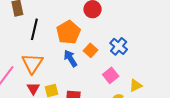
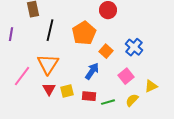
blue arrow: (70, 58) -> (92, 71), moved, turned 66

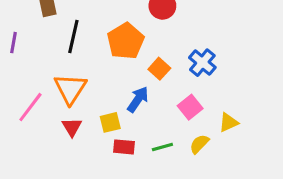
yellow square: (67, 91) -> (110, 122), moved
red rectangle: (89, 96) -> (124, 147), moved

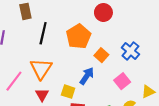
yellow square: (110, 122) -> (68, 92), turned 32

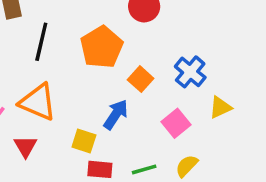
orange triangle: (41, 69) -> (38, 102), turned -40
yellow triangle: (148, 92) -> (220, 107), moved
red triangle: (42, 95) -> (25, 146), moved

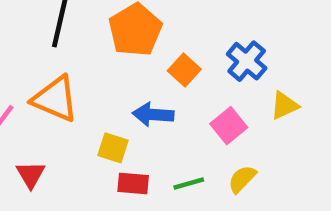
blue arrow: (116, 114) -> (153, 114), turned -120
red triangle: (25, 146) -> (31, 175), moved

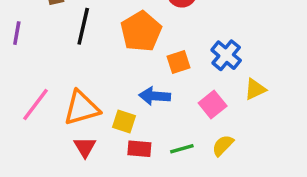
orange square: (184, 70) -> (178, 62), turned 30
orange triangle: (55, 99) -> (81, 108), moved, turned -39
red triangle: (31, 175) -> (85, 147), moved

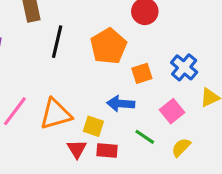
red triangle: (85, 147) -> (77, 149), moved
green line: (182, 149) -> (145, 137), moved, turned 50

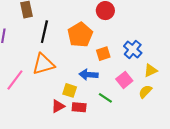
orange triangle: (56, 114) -> (43, 64), moved
yellow semicircle: (181, 147) -> (145, 92), moved
red triangle: (77, 149) -> (58, 106), turned 32

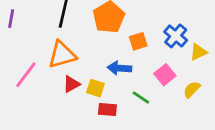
yellow triangle: (151, 70) -> (198, 52), moved
red triangle: (58, 106) -> (71, 84), moved

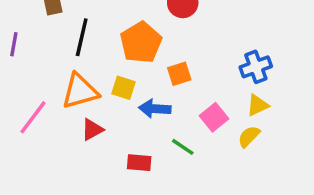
blue cross: (176, 36) -> (256, 67), moved, turned 30
yellow triangle: (198, 52) -> (258, 105), moved
yellow square: (95, 88) -> (124, 88), moved

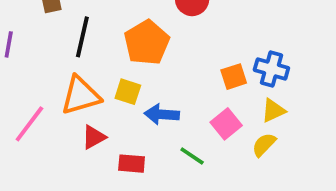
blue cross: (256, 67) -> (271, 69), turned 36
orange square: (179, 74) -> (234, 77), moved
red rectangle: (139, 163) -> (132, 164), moved

